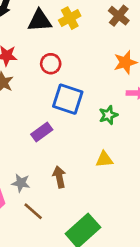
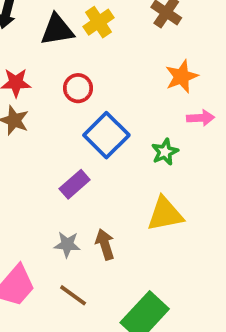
blue square: (68, 99) -> (106, 135), turned 32
yellow triangle: (104, 159) -> (165, 214), size x1.5
gray star: (21, 183) -> (67, 244), moved

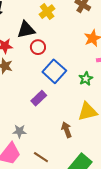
black triangle: (57, 30) -> (26, 30), moved
gray star: (67, 244) -> (20, 131), moved
brown arrow: (105, 244) -> (66, 130), moved

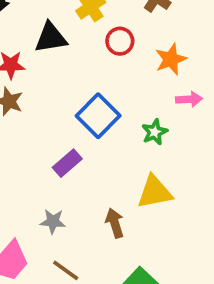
red circle: (38, 47) -> (120, 41), moved
gray star: (20, 131) -> (53, 221), moved

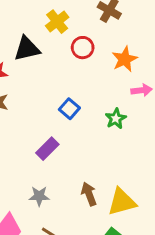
blue square: (98, 116) -> (69, 109), size x0.6
yellow triangle: (155, 192) -> (122, 202), moved

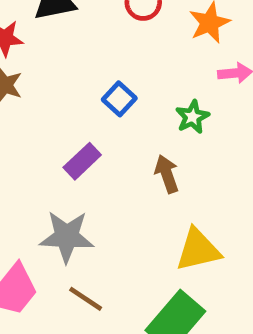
brown arrow: (89, 194) -> (167, 174), moved
gray star: (39, 196) -> (67, 237), size x1.6

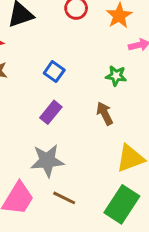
blue square: (119, 99) -> (54, 72), moved
green star: (192, 117) -> (116, 76), turned -30

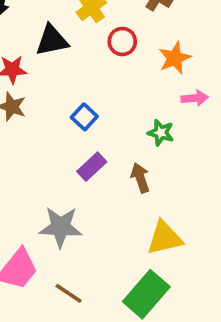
purple rectangle: (51, 112) -> (92, 167), moved
brown line: (64, 198) -> (69, 293), moved

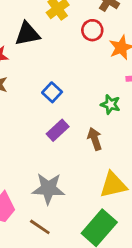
red circle: (122, 41) -> (92, 30), moved
gray star: (61, 227) -> (48, 189), moved

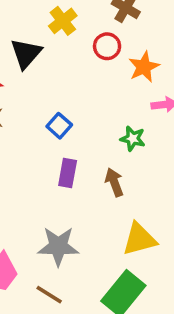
black triangle: (27, 34) -> (26, 53), turned -36
purple rectangle: (58, 130) -> (68, 173), turned -35

